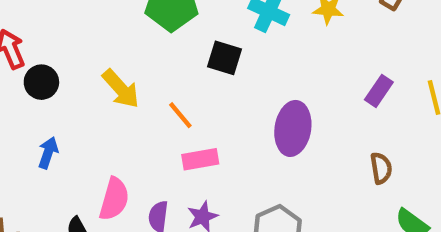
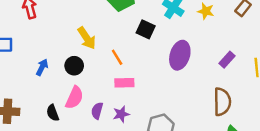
black circle: (41, 82) -> (74, 66), moved
purple ellipse: (293, 128) -> (180, 55), moved
brown semicircle: (381, 168) -> (222, 102), size x1.6

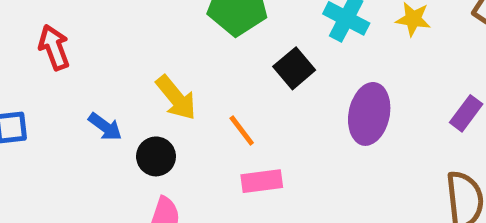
black square: (146, 29) -> (294, 68), turned 30
blue arrow: (42, 67) -> (105, 127), moved, turned 105

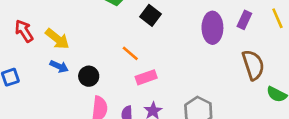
yellow arrow: (176, 98) -> (57, 39), moved
purple ellipse: (369, 114) -> (212, 28), moved

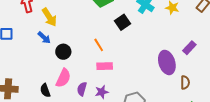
purple ellipse: (212, 28) -> (167, 62), moved, turned -35
brown semicircle: (253, 65) -> (185, 82), size x0.6

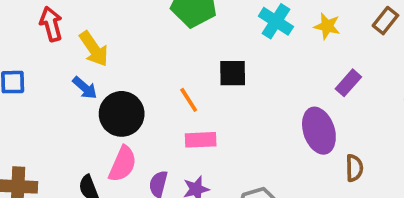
black square: (122, 22) -> (233, 73), moved, turned 35
purple rectangle: (189, 48) -> (348, 83), moved
black circle: (63, 52) -> (122, 114), size x1.5

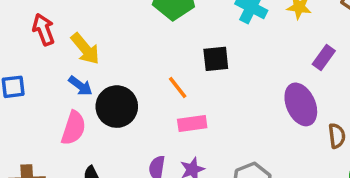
pink semicircle: (123, 164) -> (74, 128), moved

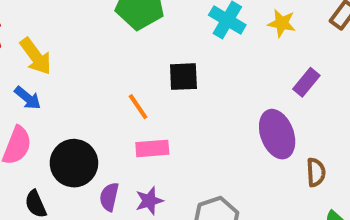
black circle: (117, 107) -> (74, 163), moved

